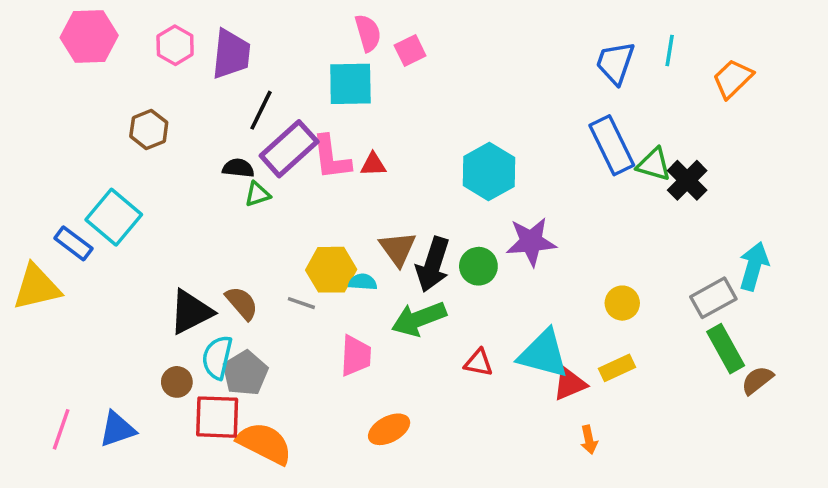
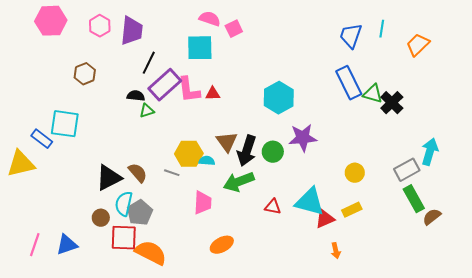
pink semicircle: (368, 33) -> (210, 19), turned -55
cyan square: (114, 217) -> (65, 124), turned -32

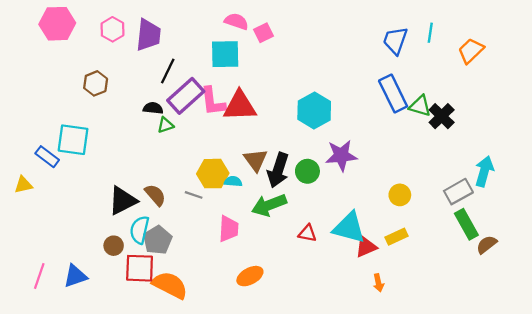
red triangle: (213, 94) -> (240, 106), size x2.0
yellow triangle: (21, 164) -> (23, 185), size x0.6

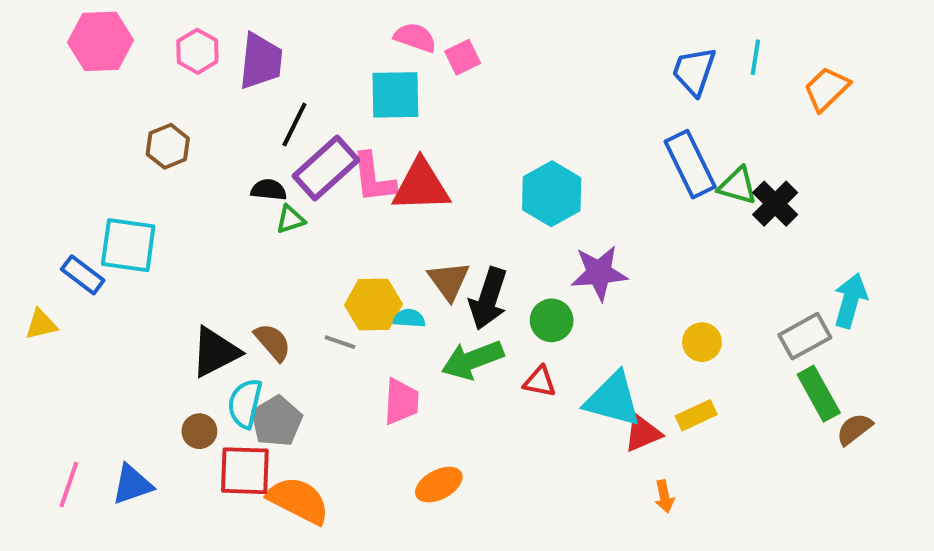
green circle: (307, 171) -> (552, 320), moved
red triangle: (307, 233) -> (540, 382), moved

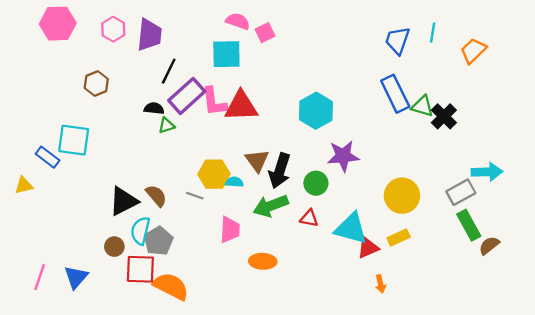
cyan arrow: (850, 301) -> (487, 172), turned 72
yellow circle: (702, 342) -> (402, 196), size x1.6
blue triangle: (132, 485) -> (76, 277), turned -30
orange ellipse: (439, 485) -> (263, 261), moved, turned 30

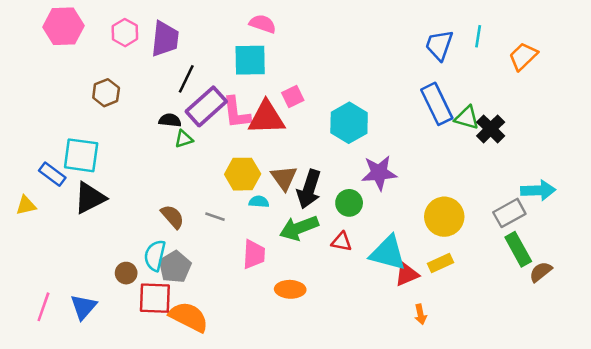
pink square: (265, 33) -> (293, 96), moved
yellow hexagon: (214, 174) -> (243, 174), moved
black triangle: (123, 201) -> (90, 198), moved

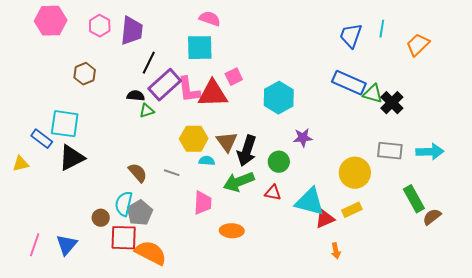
blue rectangle: (437, 104) -> (349, 83), turned -40
purple star: (379, 173) -> (303, 138), size x0.7
gray rectangle: (509, 213) -> (390, 151), moved, turned 35

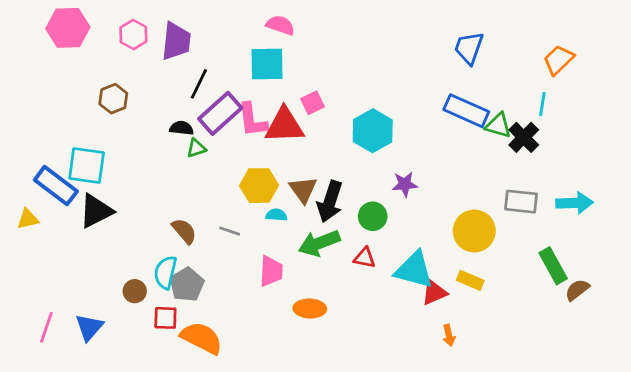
cyan line: (382, 29) -> (542, 104), moved
blue rectangle: (42, 139) -> (56, 186), size x1.5
yellow rectangle: (352, 210) -> (470, 280), turned 48
red square: (124, 238) -> (165, 318), size x0.7

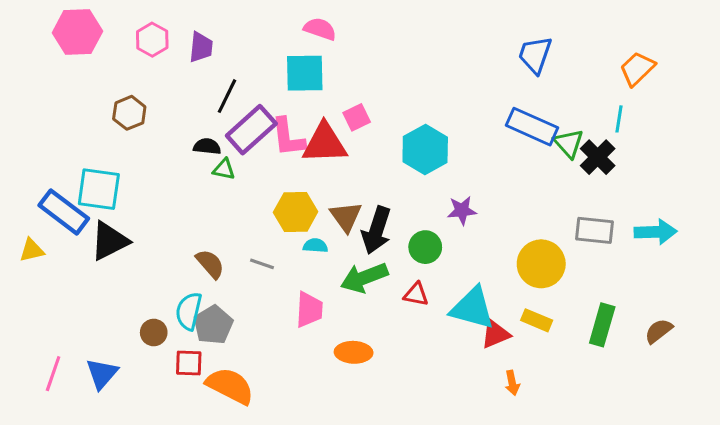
purple trapezoid: (176, 41) -> (201, 47), size x0.7
green triangle: (498, 125) -> (569, 143), turned 32
green triangle: (196, 148) -> (224, 169), turned 30
green rectangle: (553, 266) -> (602, 325), moved, turned 45

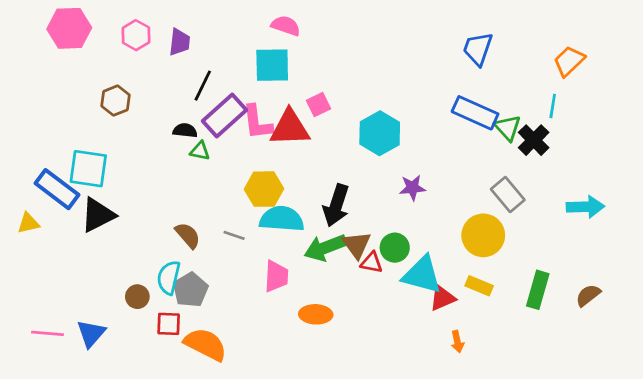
brown triangle: (346, 217) -> (357, 245), moved
gray rectangle: (595, 230) -> (508, 194), moved, turned 44
cyan semicircle: (315, 246) -> (282, 219), size x2.0
green circle: (425, 247) -> (395, 248), moved
pink line: (53, 374) -> (47, 333), turned 76

